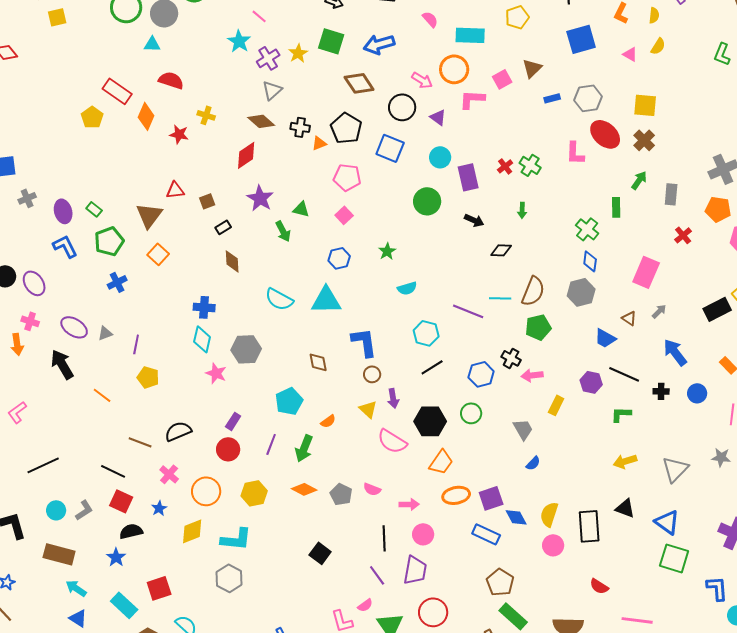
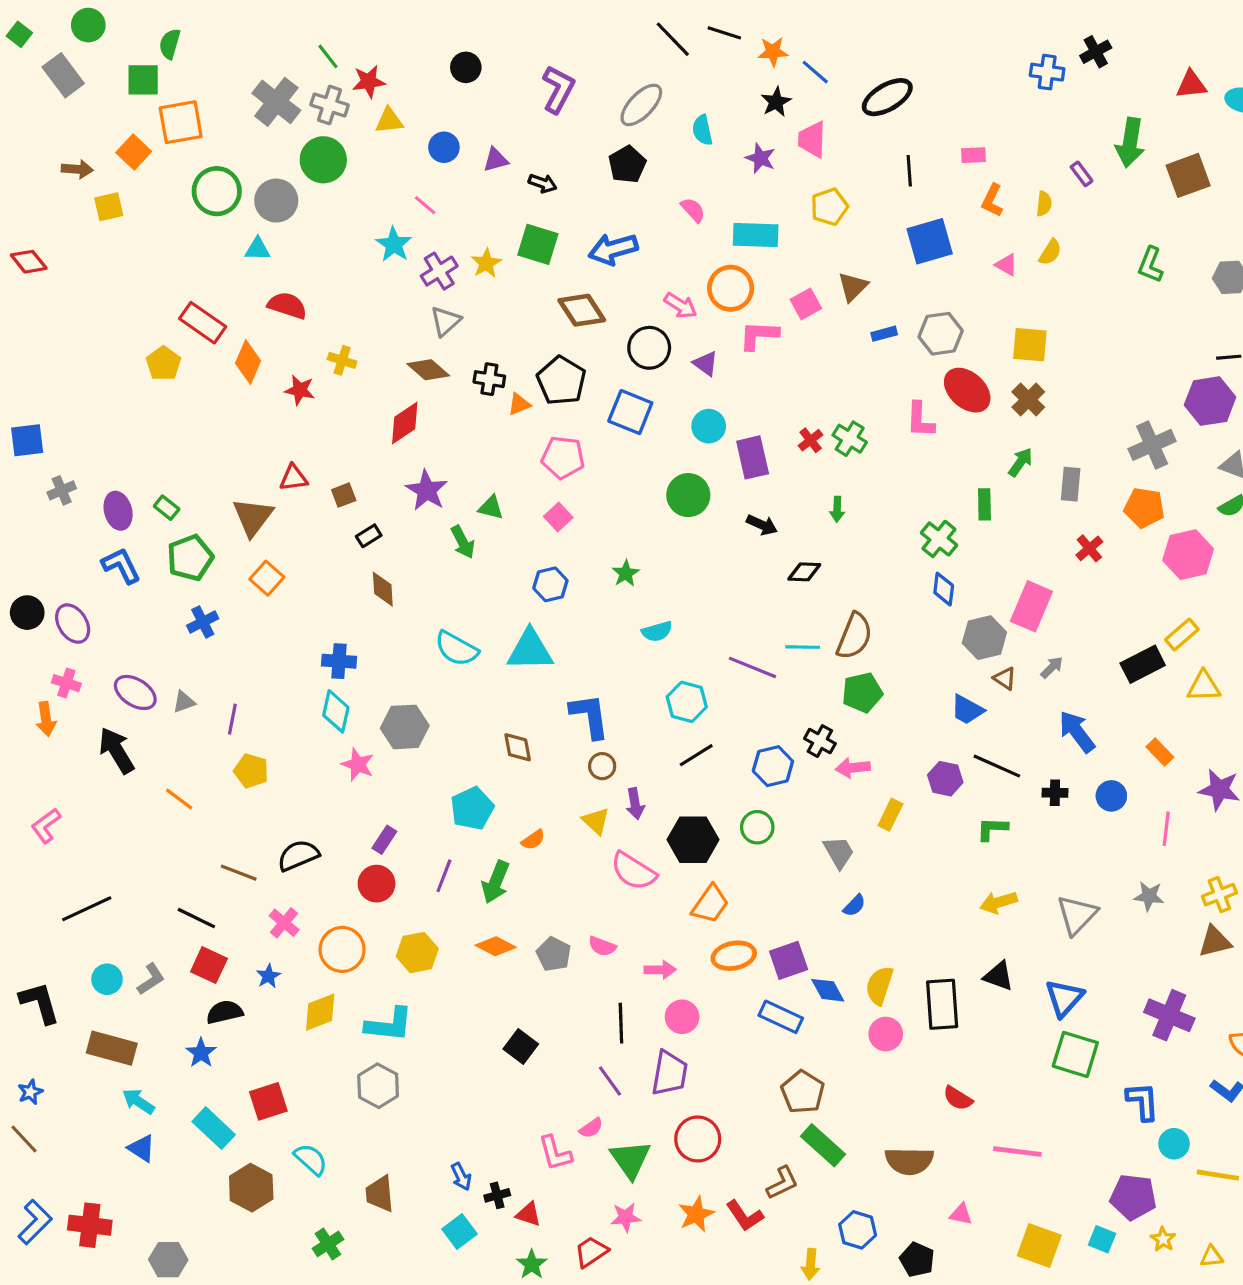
gray hexagon: (581, 292) -> (984, 638), moved
blue triangle: (667, 522) -> (1064, 998), turned 36

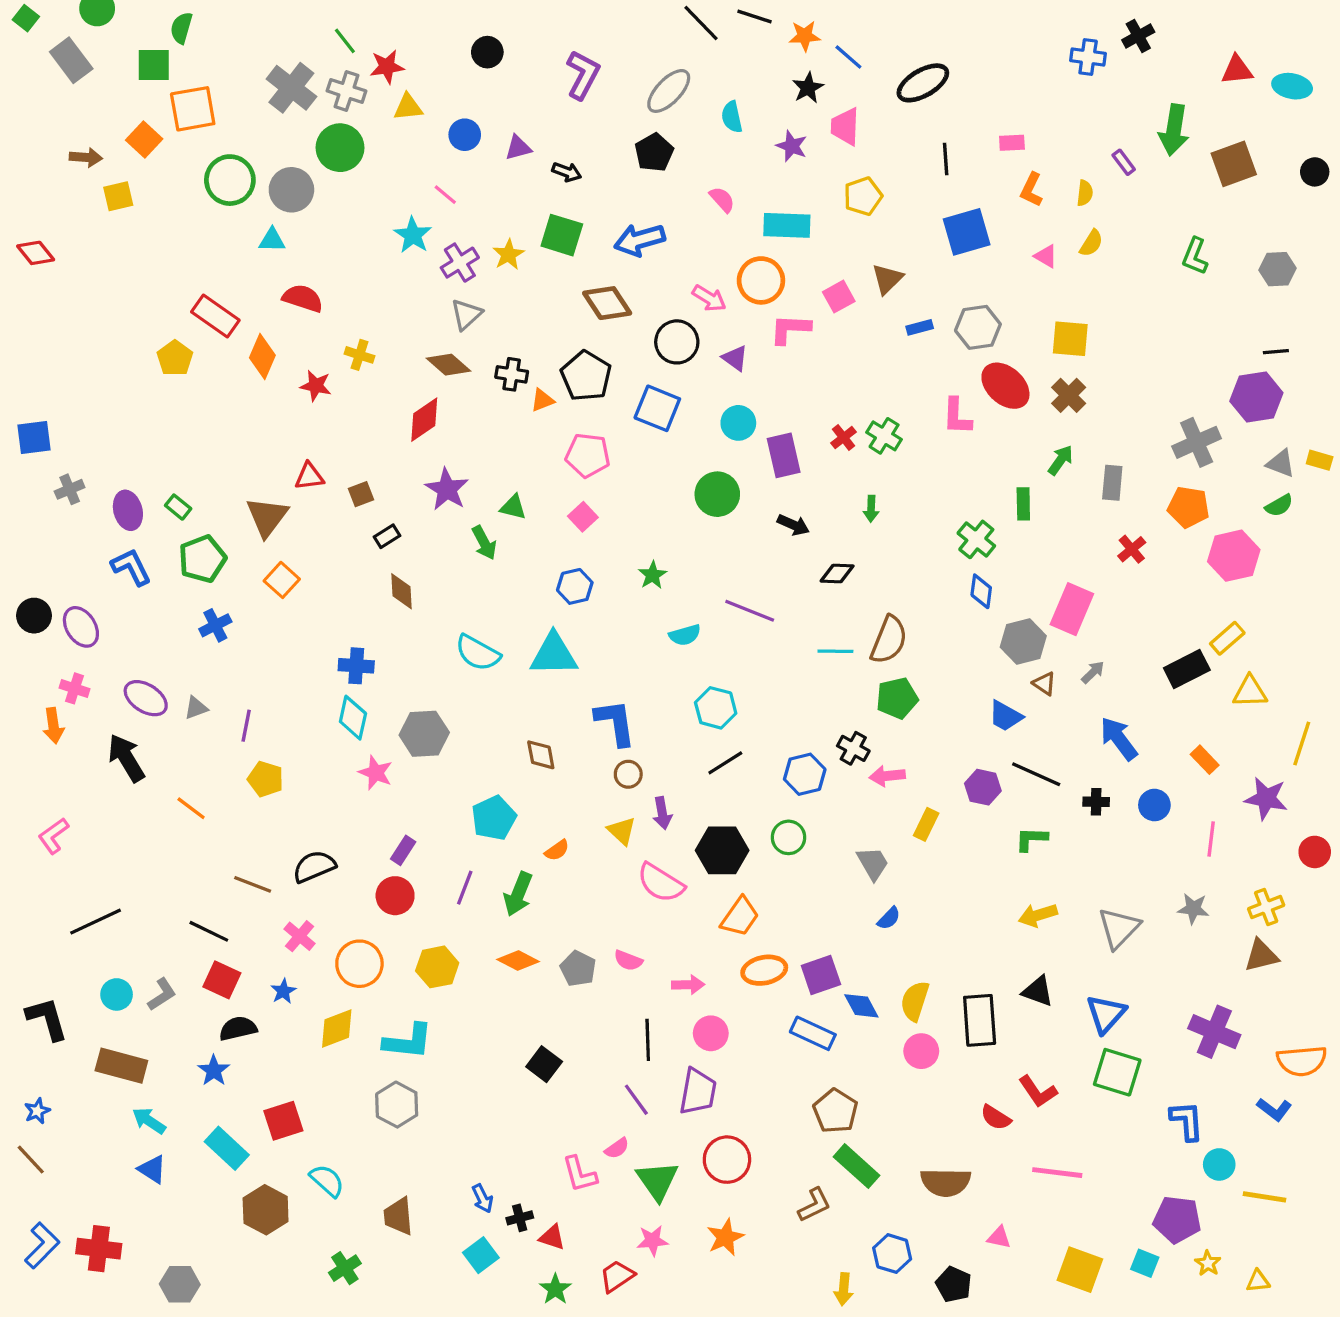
purple line: (753, 667) -> (750, 611), moved
red L-shape: (745, 1216) -> (1038, 1092), moved

